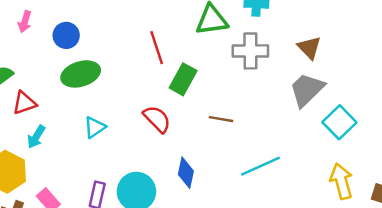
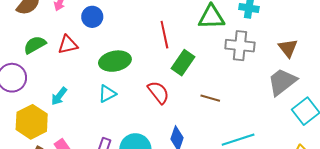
green ellipse: (81, 74) -> (115, 61), moved
red triangle: (24, 103) -> (68, 45), moved

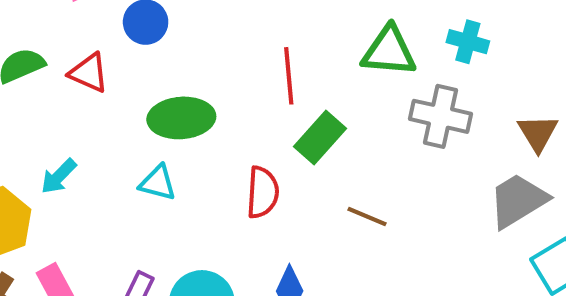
red triangle: (68, 45) -> (89, 73), turned 30
red semicircle: (158, 92) -> (263, 192), turned 35
cyan triangle: (107, 94) -> (158, 183), turned 36

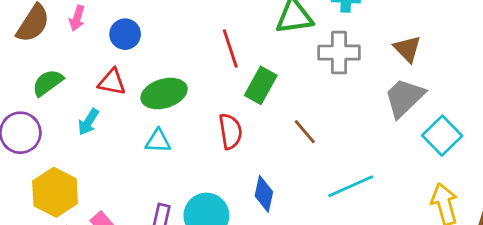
red triangle: (89, 73) -> (112, 82), moved
cyan arrow: (59, 176) -> (88, 122), moved
brown line: (367, 217) -> (305, 132), turned 40

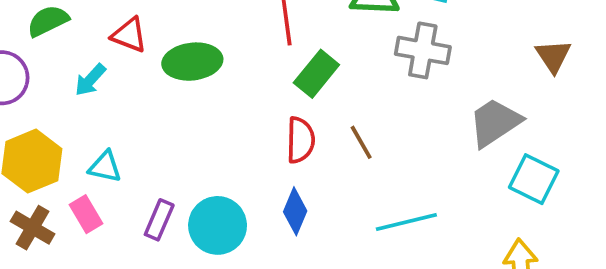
brown triangle: (407, 49) -> (553, 56), moved
red semicircle: (230, 131) -> (300, 140), moved
cyan square: (442, 136) -> (534, 179), turned -30
cyan triangle: (158, 141) -> (105, 167), moved

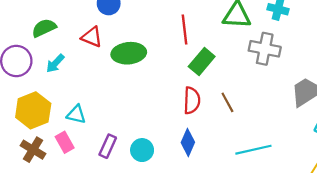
cyan arrow: (90, 80) -> (55, 63), moved
cyan circle: (218, 225) -> (142, 150), size x0.7

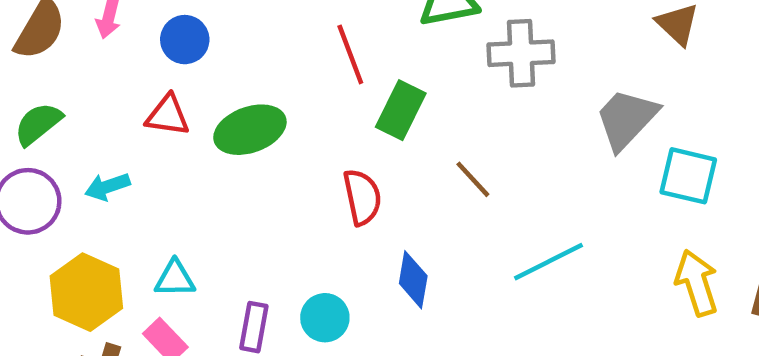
green semicircle: (44, 28) -> (38, 124), moved
cyan arrow: (55, 63) -> (107, 187), turned 42
red semicircle: (192, 100) -> (362, 197), moved

